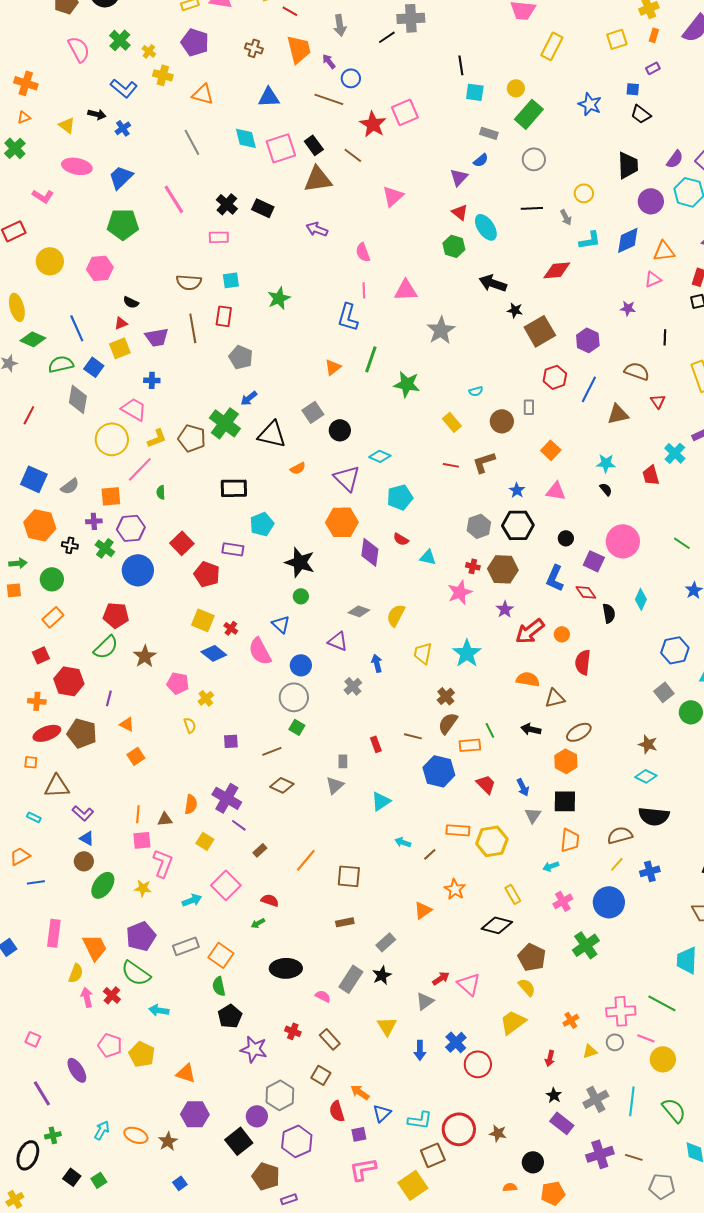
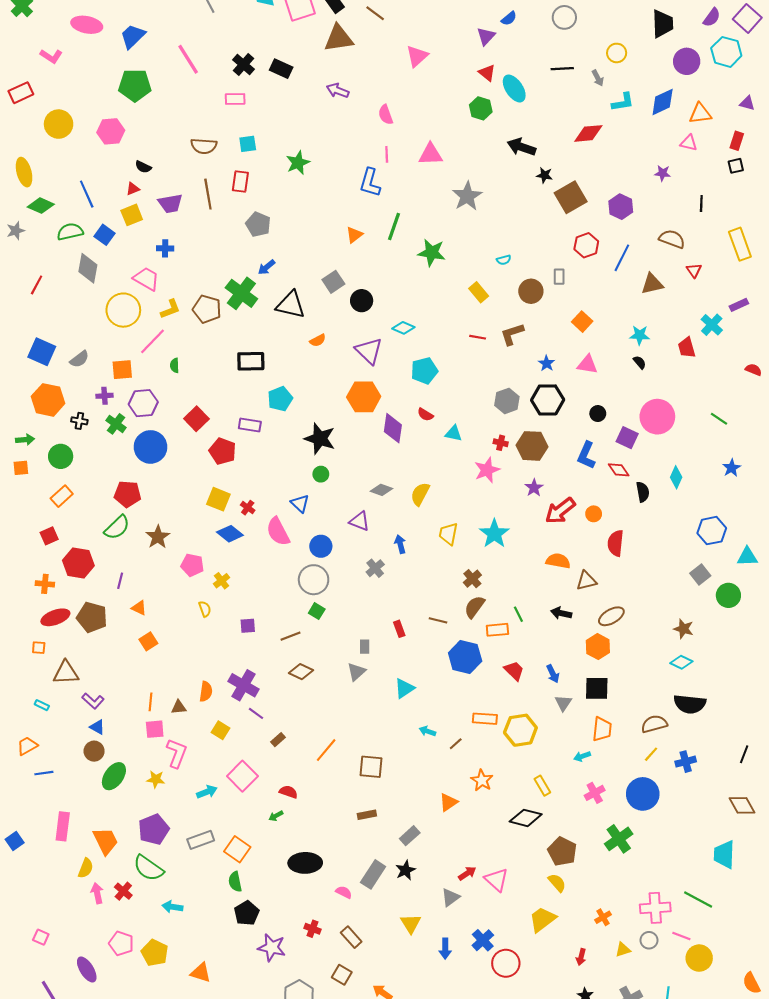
pink triangle: (653, 279) -> (689, 143), turned 36

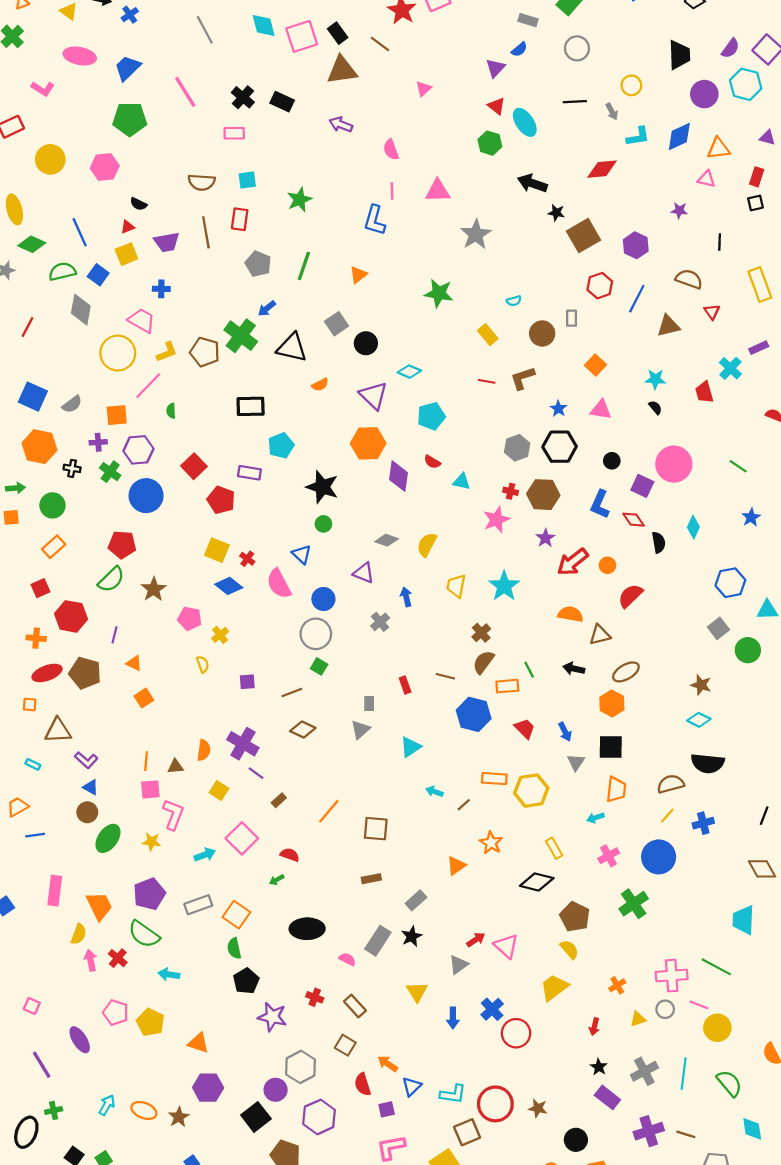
pink triangle: (417, 56) -> (424, 89), size x0.7
green line: (394, 226) -> (304, 266), moved
red semicircle: (616, 543) -> (630, 596), turned 40

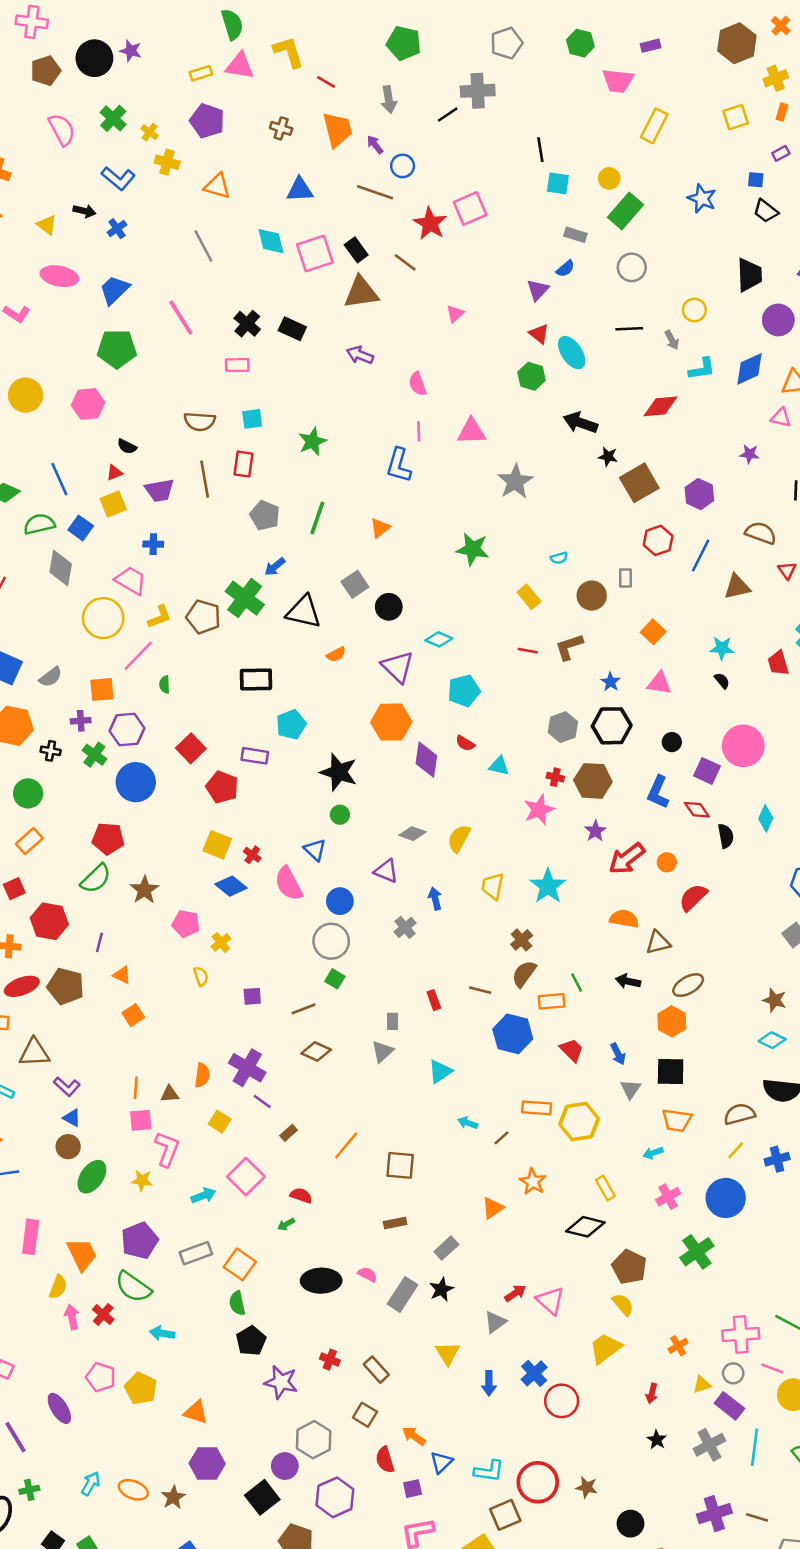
orange trapezoid: (616, 789) -> (677, 1120), turned 92
pink semicircle: (347, 959) -> (367, 1274), moved
purple rectangle: (607, 1097) -> (729, 1406), moved

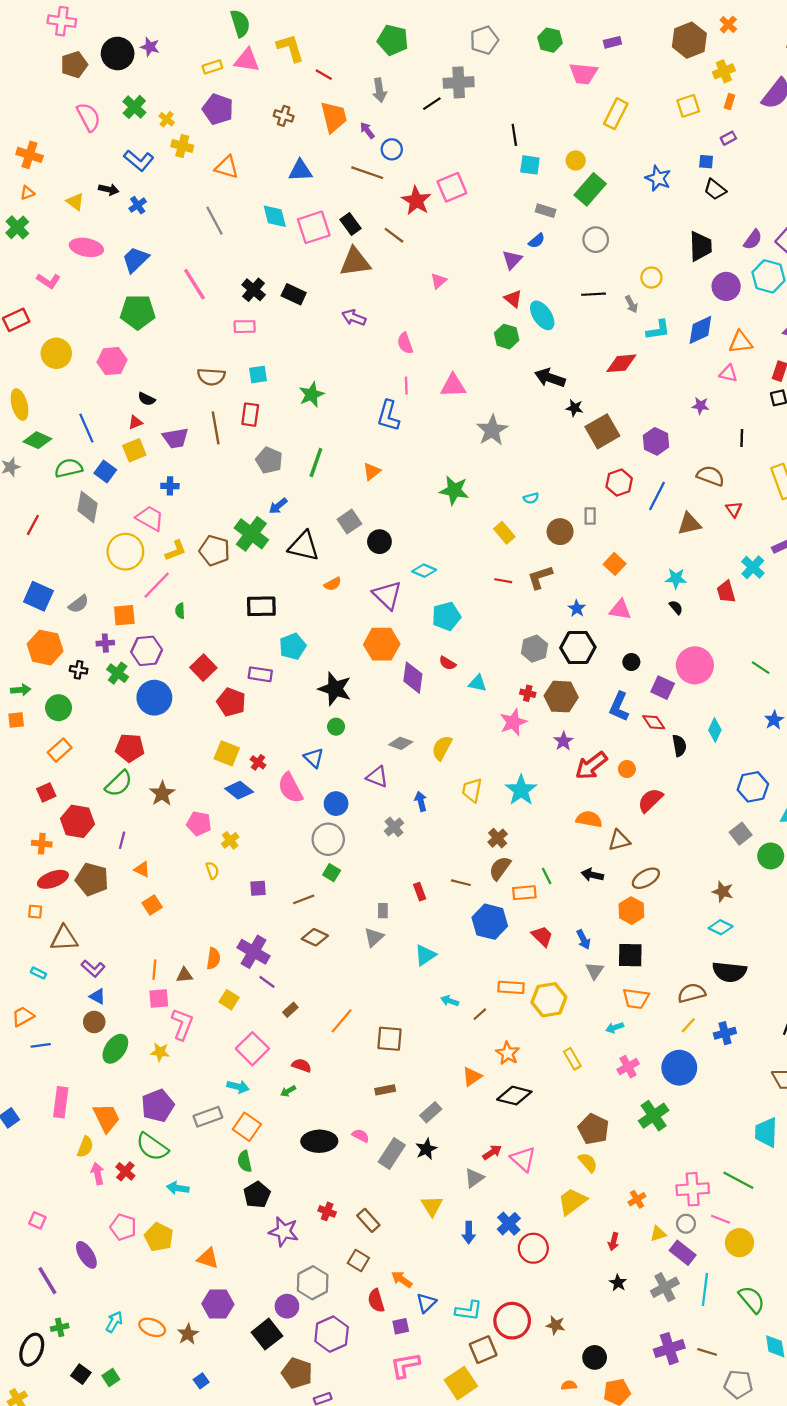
cyan arrow: (203, 1195) -> (238, 1087), moved, turned 35
black diamond: (585, 1227) -> (514, 1096), moved

